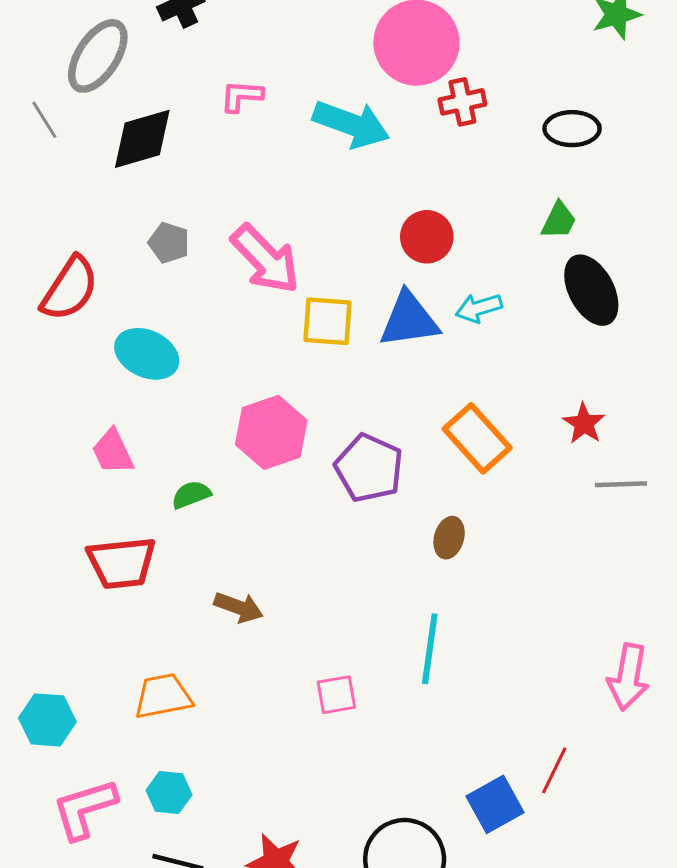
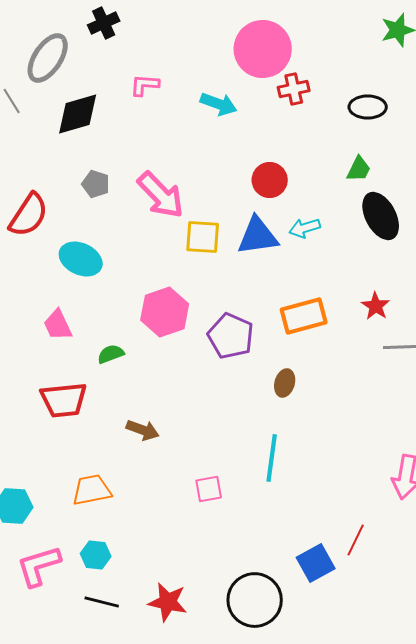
cyan arrow: (351, 124) -> (219, 104), size x0.7
orange rectangle: (477, 438) -> (304, 316), turned -63

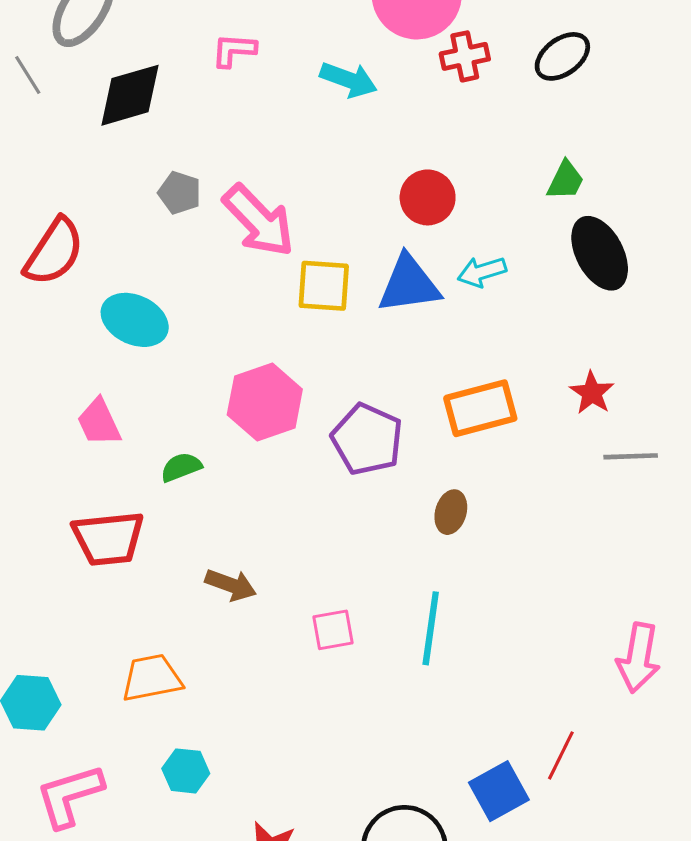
black ellipse: (368, 107) -> (562, 56), moved, turned -36
gray pentagon: (96, 184) -> (180, 193), moved
pink square: (209, 489) -> (333, 630), moved
cyan hexagon: (96, 555) -> (186, 771), moved

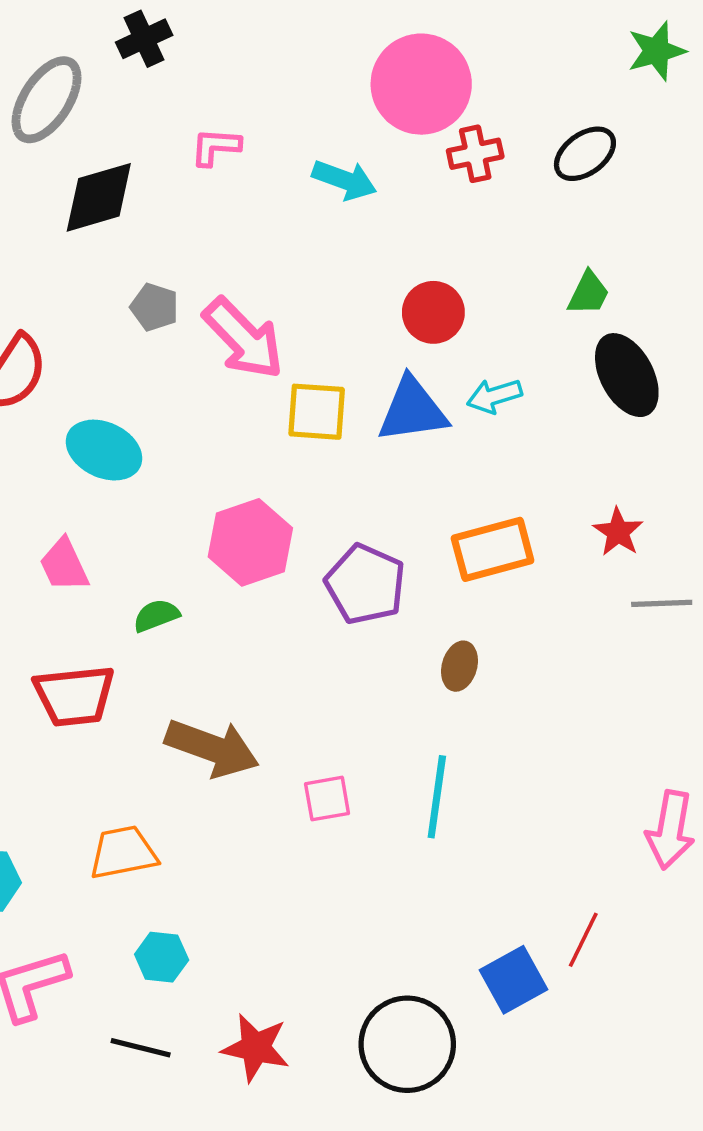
brown arrow: (231, 585) -> (212, 748), size x1.6

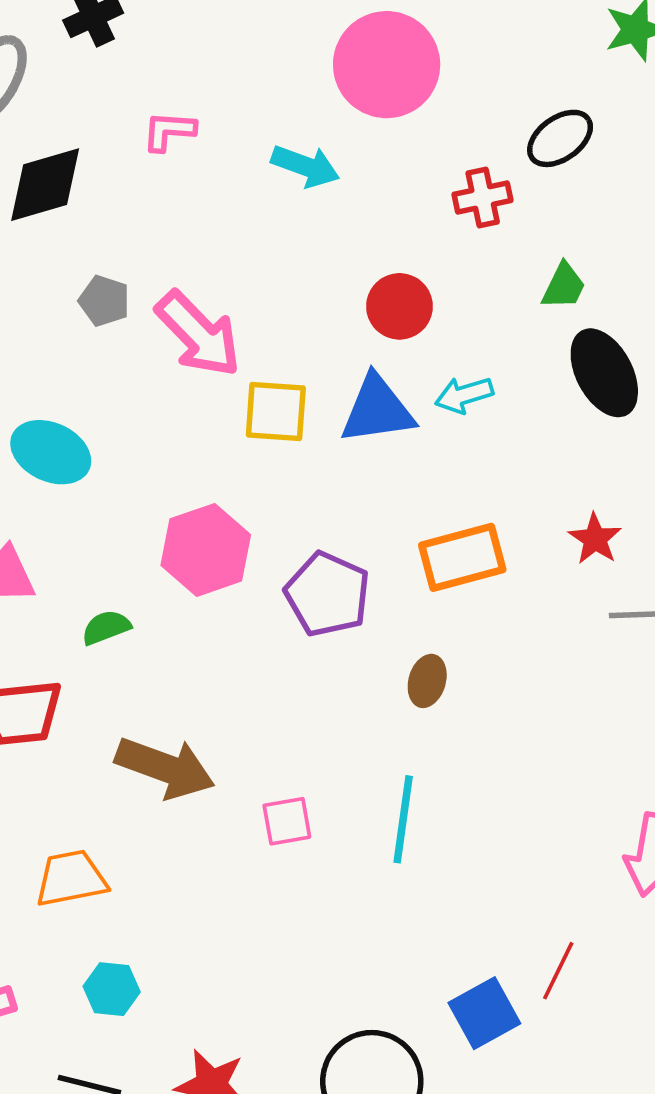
red cross: (475, 154) -> (483, 197), moved

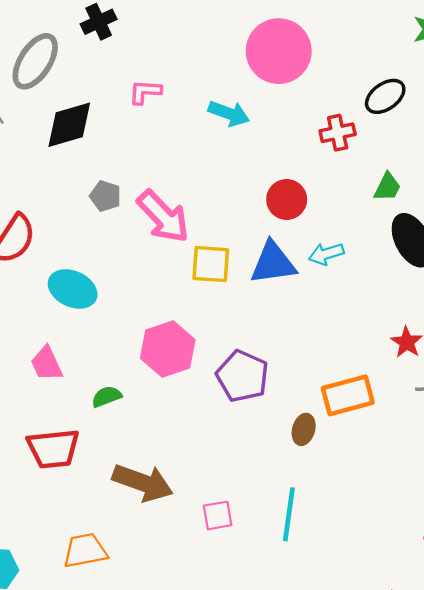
orange rectangle: (462, 557) -> (348, 395), moved

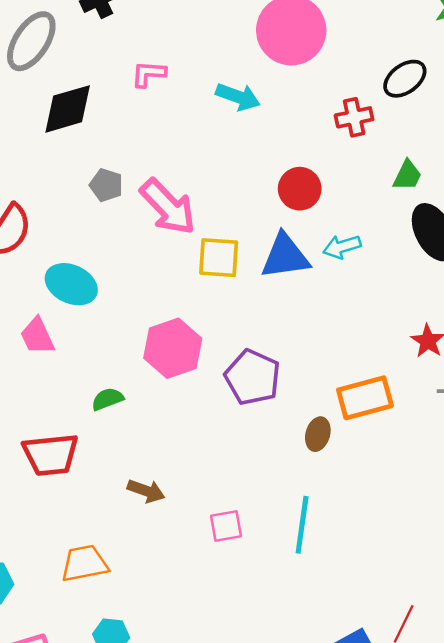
pink trapezoid: (47, 364) -> (37, 336), moved
brown arrow: (143, 483) -> (146, 491), size x0.6

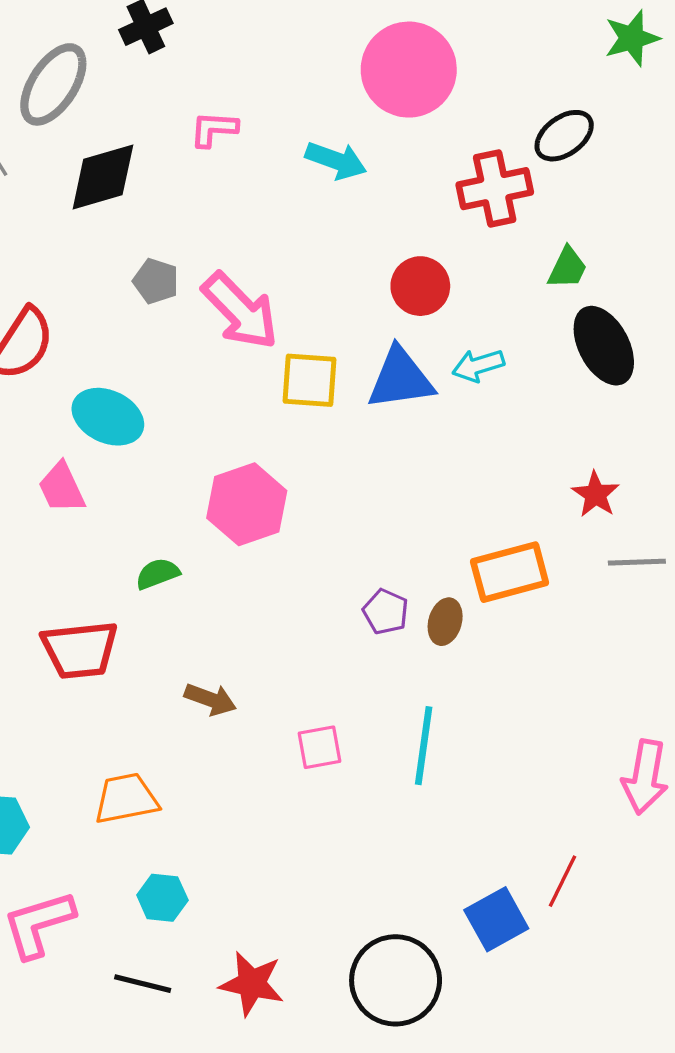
red cross: (354, 117) -> (495, 189), size x1.4
purple pentagon: (253, 377) -> (386, 612), moved, size x0.6

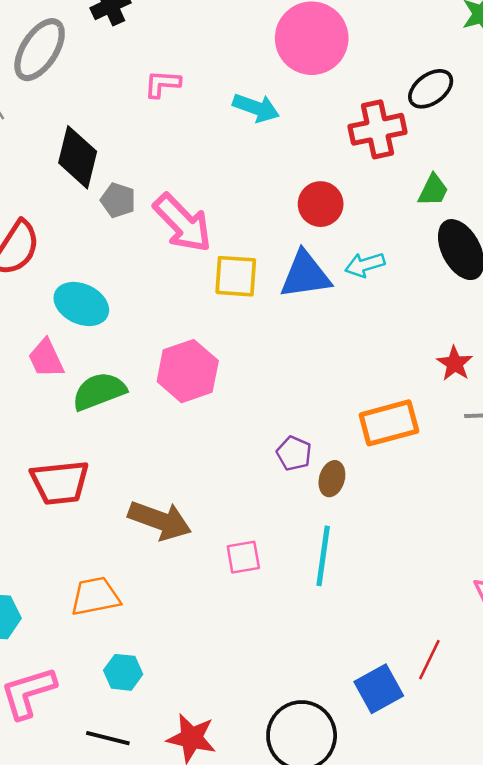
black diamond: (103, 177) -> (78, 157), moved, turned -60
green semicircle: (157, 574) -> (99, 391), moved, size x1.6
brown ellipse: (445, 622) -> (332, 479), moved
brown arrow: (210, 699) -> (160, 520), size x1.6

